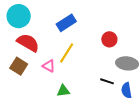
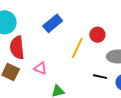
red semicircle: (28, 43) -> (17, 48), turned -120
yellow line: (67, 53) -> (77, 48), moved

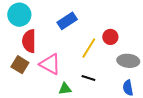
pink triangle: (40, 68) -> (50, 64), size x1.6
black line: (100, 77) -> (88, 78), moved

